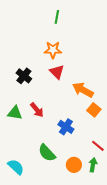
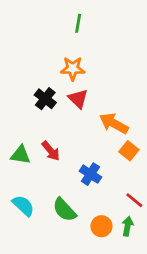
black cross: (24, 76) -> (45, 99), moved
cyan semicircle: (16, 167) -> (23, 206), moved

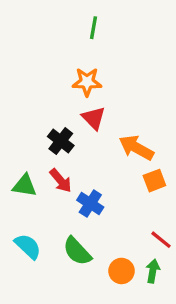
black cross: (45, 99) -> (61, 141), moved
orange square: (129, 151) -> (154, 181), turned 30
blue cross: (90, 174) -> (90, 204), moved

